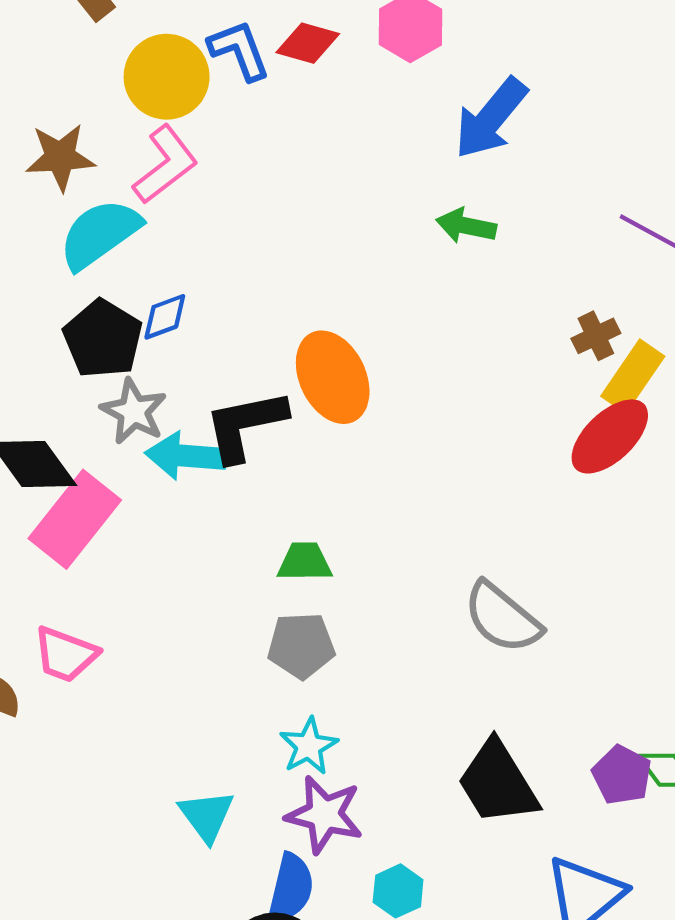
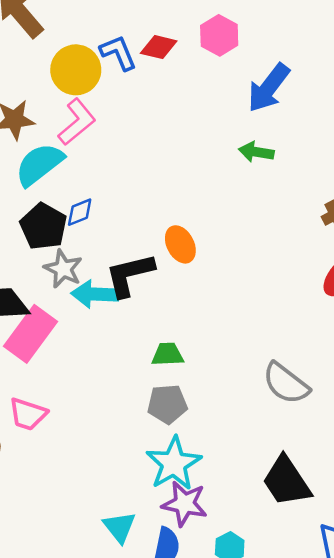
orange ellipse: (333, 377) -> (180, 244), size x0.7
cyan star: (309, 746) -> (174, 463), size x1.6
cyan triangle: (206, 816) -> (119, 527), moved

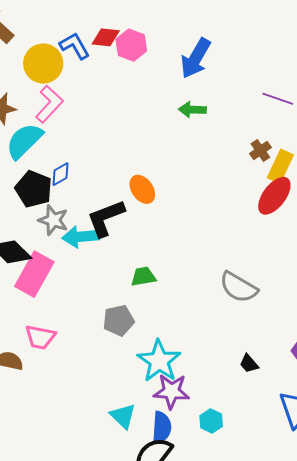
pink hexagon: (219, 35) -> (131, 45), moved
gray pentagon: (167, 404) -> (119, 320), moved
black trapezoid: (287, 481) -> (249, 364), size x0.5

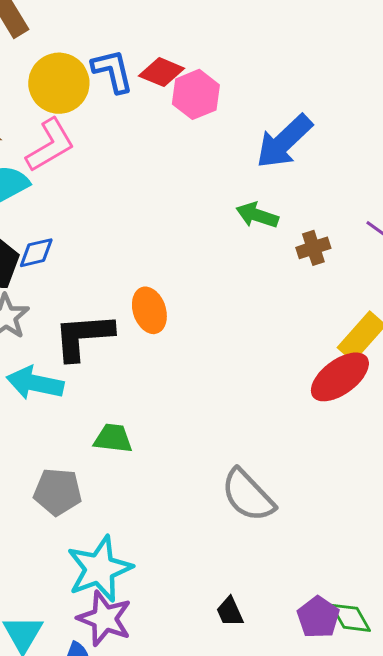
brown cross: (260, 150) -> (313, 248), moved
cyan arrow: (81, 237) -> (35, 383), moved

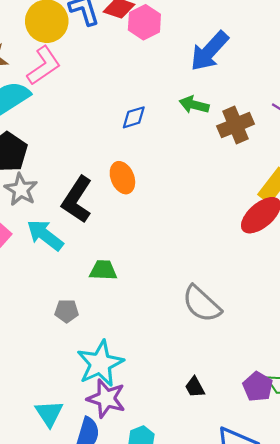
brown cross: (313, 248) -> (236, 125), size x1.5
blue diamond: (36, 253) -> (134, 117), moved
black L-shape: (83, 336) -> (77, 200), turned -48
cyan arrow: (35, 383) -> (45, 235), turned 30
gray pentagon: (58, 492) -> (67, 311), size x0.7

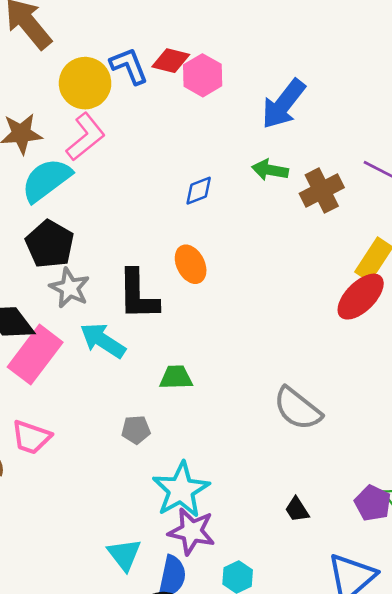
black L-shape: (77, 200) -> (138, 295), turned -30

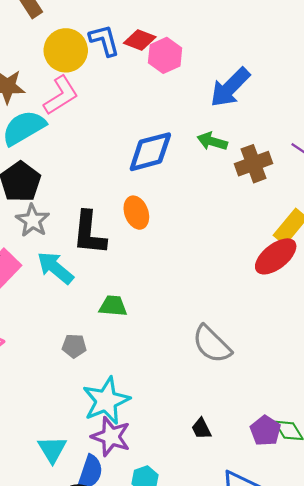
blue diamond: (199, 191) -> (150, 152), size x1.8

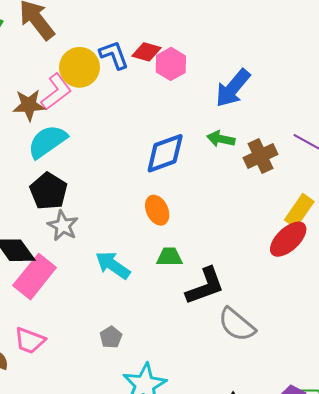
pink L-shape: (61, 95) -> (56, 92), moved
black L-shape: (89, 233) -> (205, 286), moved, turned -111
cyan arrow: (55, 268) -> (113, 265), moved
green trapezoid: (113, 306) -> (169, 257), moved
gray pentagon: (74, 346) -> (111, 337), turned -30

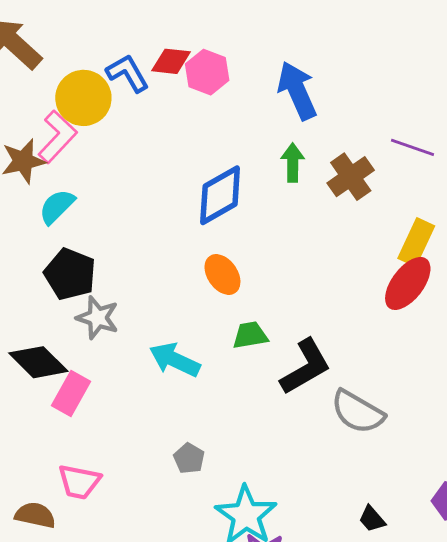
blue arrow: (233, 88) -> (297, 91), turned 126
green arrow: (221, 139) -> (293, 163), turned 88
cyan semicircle: (47, 142) -> (57, 207), size x0.7
pink rectangle: (35, 277) -> (71, 394), size x0.7

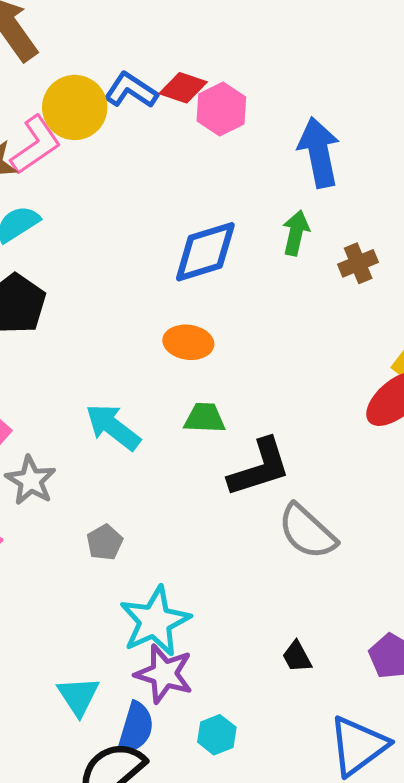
blue L-shape: (128, 73) -> (131, 90), turned -39
brown cross: (351, 177) -> (358, 263), size x0.7
orange ellipse: (222, 274) -> (188, 342), turned -60
gray star: (98, 318) -> (31, 480), moved

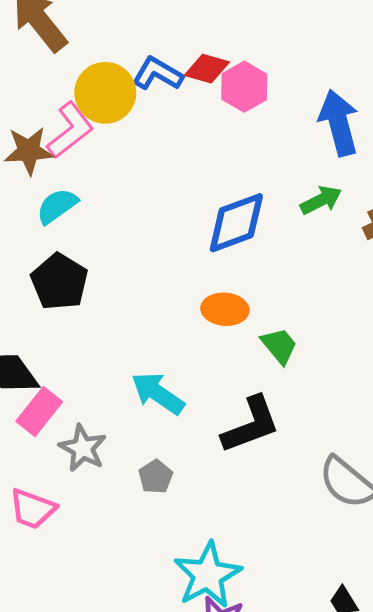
green arrow: (296, 233) -> (321, 200), turned 54
green trapezoid: (205, 418) -> (279, 346), moved, turned 51
black L-shape: (259, 468) -> (251, 425), moved
gray pentagon: (105, 542) -> (156, 477), moved

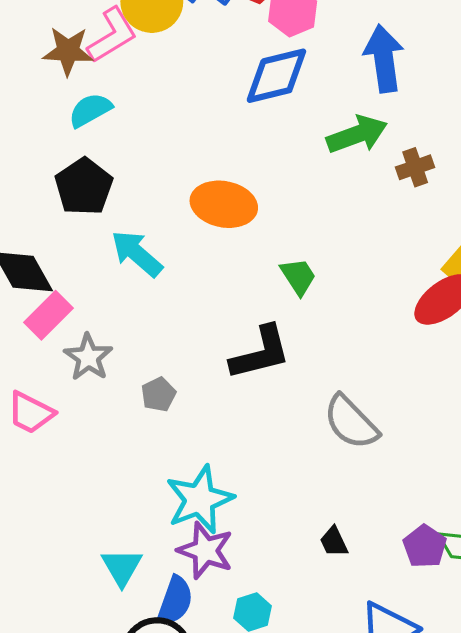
green arrow: (321, 200) -> (357, 135), size x1.4
blue diamond: (236, 223) -> (276, 76), moved
orange ellipse: (225, 309) -> (224, 204), moved, size x1.4
cyan arrow: (158, 393) -> (137, 254), moved

